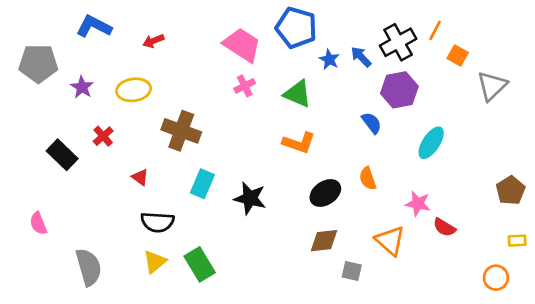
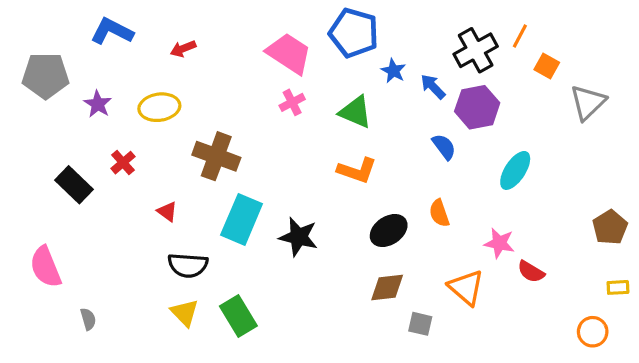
blue arrow: (361, 57) -> (433, 87), moved
cyan rectangle: (202, 184) -> (242, 219), size x1.4
pink semicircle: (38, 223) -> (46, 267), size x1.5
yellow triangle: (155, 262) -> (185, 313), turned -35
gray semicircle: (89, 267) -> (88, 319), moved, size x0.5

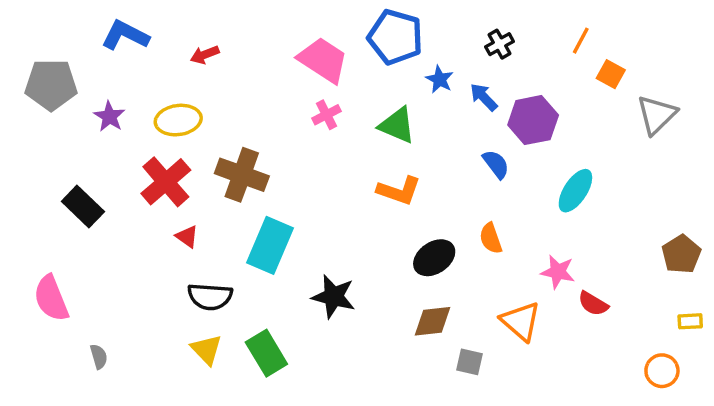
black cross: (476, 50) -> (500, 44), moved, size x0.6
red cross: (123, 163) -> (166, 182), moved, size x1.8
black star: (299, 237) -> (334, 297), moved

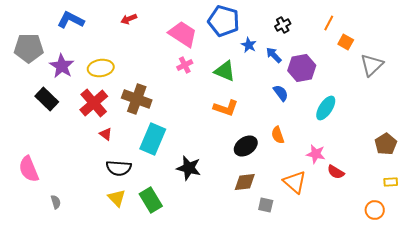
red arrow: (205, 55) -> (129, 19), moved
purple star: (109, 116) -> (62, 66), size x1.4
black rectangle: (83, 207) -> (47, 99), moved

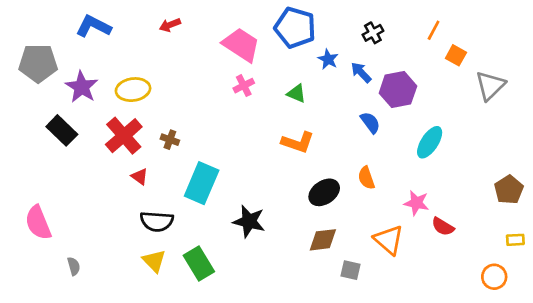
green triangle: (225, 71) -> (296, 93), size x0.7
brown cross: (137, 99) -> (170, 140), moved, size x0.5

